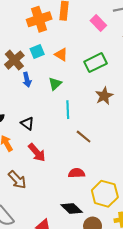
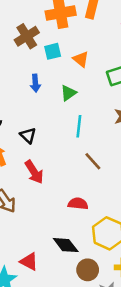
brown cross: (14, 60) -> (27, 36), moved

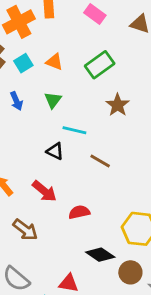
cyan line: (79, 126) -> (74, 130), turned -65
black triangle: (28, 136) -> (55, 151), moved
red semicircle: (78, 204) -> (79, 212), moved

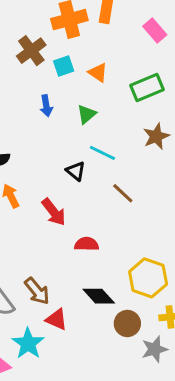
brown arrow: (25, 230) -> (37, 291), moved

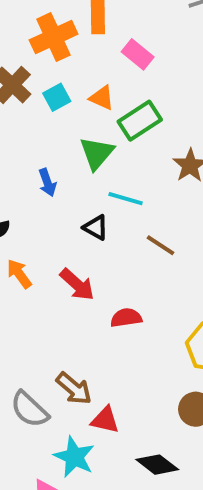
pink rectangle: (155, 31) -> (138, 54), moved
green rectangle: (147, 87) -> (140, 121), moved
blue arrow: (46, 106) -> (47, 182), moved
green triangle: (87, 114) -> (97, 153), size x1.4
black diamond: (99, 296) -> (157, 465), moved

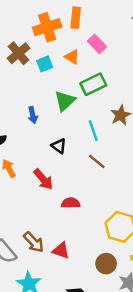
orange triangle: (102, 98) -> (72, 57), moved
cyan line: (126, 199) -> (93, 131), moved, turned 48
red triangle: (105, 420) -> (61, 250), moved

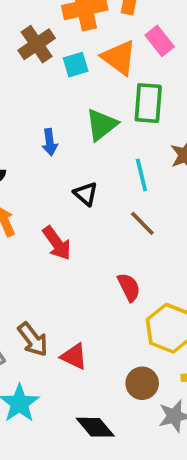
orange triangle: (72, 57) -> (119, 58), size x1.5
green rectangle: (93, 84) -> (148, 103), turned -65
red semicircle: (71, 203) -> (129, 287), moved, turned 60

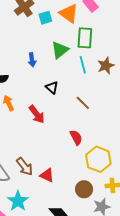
cyan line: (141, 175) -> (83, 65), moved

